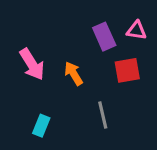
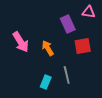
pink triangle: (136, 30) -> (89, 12), moved
cyan rectangle: (41, 126) -> (46, 82), moved

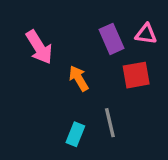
pink triangle: (89, 12) -> (146, 34), moved
pink arrow: (21, 42) -> (39, 47), moved

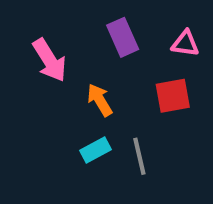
purple rectangle: (111, 39) -> (123, 37), moved
cyan rectangle: (75, 134) -> (95, 150), moved, turned 40

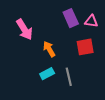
purple rectangle: (123, 37) -> (71, 18), moved

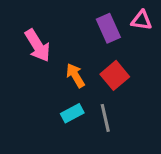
pink triangle: (91, 21) -> (141, 20), moved
red square: (85, 47) -> (115, 75), moved, turned -30

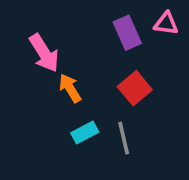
orange arrow: (75, 75) -> (70, 88), moved

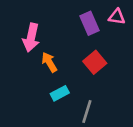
pink arrow: (44, 53) -> (31, 38), turned 44
gray line: (124, 138) -> (87, 111), moved, turned 30

